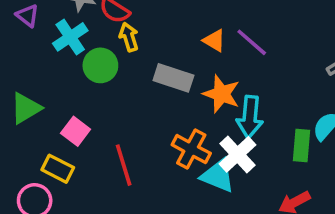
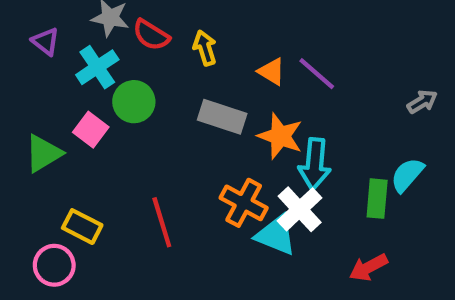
yellow arrow: (129, 37) -> (205, 48), moved
pink square: (76, 131) -> (91, 130), moved

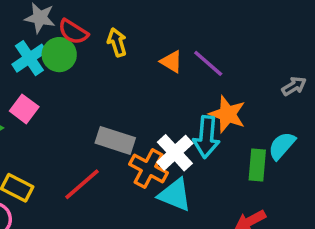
green circle: (134, 102) -> (59, 55), moved
gray rectangle: (222, 117) -> (115, 140), moved
orange star: (280, 136) -> (227, 114), moved
white cross: (300, 209) -> (175, 153), moved
red line: (162, 222) -> (82, 184), turned 66

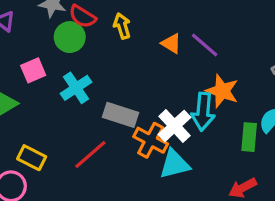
cyan cross: (29, 58) -> (76, 88), moved
pink square: (24, 109) -> (33, 70), moved, turned 30
cyan triangle: (175, 195) -> (174, 164), turned -36

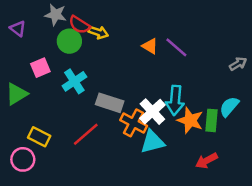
yellow arrow: (122, 26) -> (98, 32), moved, turned 126
orange star: (222, 91) -> (190, 120), moved

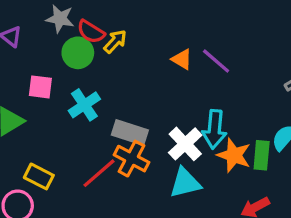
yellow arrow: (98, 32) -> (115, 41), turned -66
pink square: (40, 68) -> (40, 87), turned 30
orange cross: (134, 123) -> (131, 159), moved

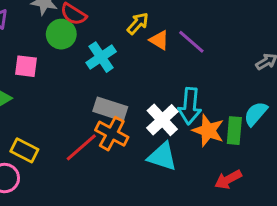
yellow arrow: (115, 41) -> (138, 23), moved
cyan cross: (84, 105) -> (101, 57), moved
cyan triangle: (185, 183) -> (162, 157), turned 32

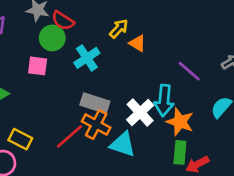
purple line: (191, 42) -> (189, 71), moved
pink square: (26, 66) -> (38, 66), moved
green rectangle: (234, 131) -> (180, 152), moved
cyan triangle: (162, 157) -> (123, 144), moved

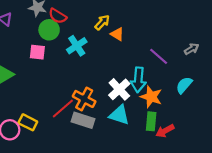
gray rectangle: (95, 103) -> (83, 120), moved
yellow rectangle: (20, 139) -> (28, 122), moved
cyan triangle: (123, 144) -> (119, 115), moved

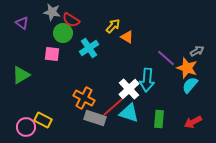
orange star: (151, 97) -> (187, 68), moved
orange cross: (84, 99) -> (84, 98), moved
red line: (63, 109) -> (113, 107), moved
red arrow: (165, 131) -> (193, 122), moved

